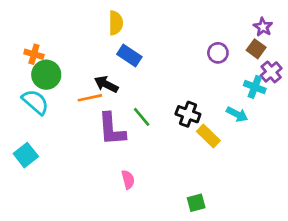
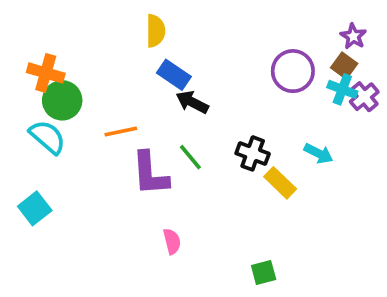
purple circle: (218, 53) -> (293, 71), size x1.5
orange cross: (34, 54) -> (46, 73), size x1.4
black arrow: (106, 84) -> (192, 102), moved
cyan cross: (255, 87) -> (342, 89), moved

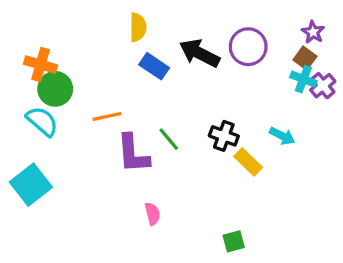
purple circle: (293, 71) -> (248, 47), moved
black arrow: (192, 102) -> (200, 53), moved, size x1.4
cyan square: (35, 208) -> (31, 185), size x1.4

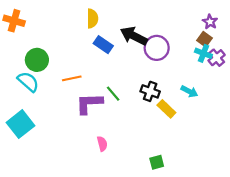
purple circle: (248, 47) -> (157, 48), moved
orange cross: (41, 65) -> (14, 21), moved
purple L-shape: (133, 154) -> (89, 103), turned 92

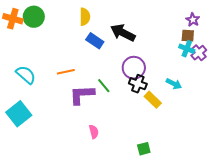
brown square: (205, 39) -> (188, 36), turned -32
purple circle: (157, 48) -> (134, 68), moved
green circle: (37, 60) -> (34, 17), moved

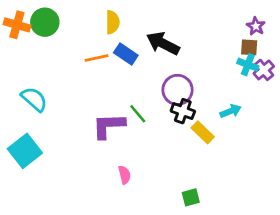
orange line: (66, 72) -> (97, 58), moved
cyan arrow: (174, 84) -> (231, 111), turned -49

